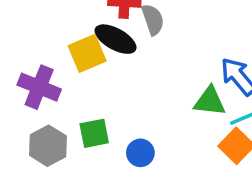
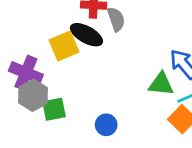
green square: (94, 133) -> (54, 109), moved
gray hexagon: (48, 146) -> (33, 95), moved

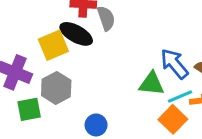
gray hexagon: (33, 95) -> (56, 88), moved
green square: (54, 109) -> (29, 109), moved

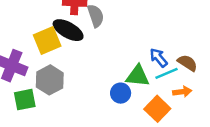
blue arrow: (174, 64) -> (159, 58), size x0.7
cyan line: (180, 97) -> (166, 73), moved
blue circle: (96, 125) -> (121, 93), moved

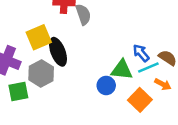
black ellipse: (68, 30) -> (58, 52), moved, turned 40
orange arrow: (182, 92) -> (163, 84), turned 35

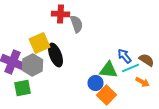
gray hexagon: (41, 73) -> (32, 65), moved
orange square: (140, 100) -> (106, 95), moved

